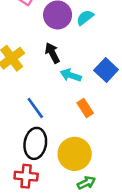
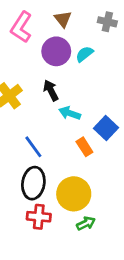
blue square: (106, 70) -> (106, 128), moved
red cross: (26, 176) -> (39, 217), moved

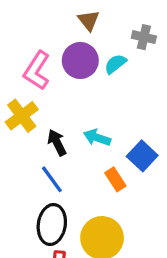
gray cross: (107, 22) -> (144, 37), moved
pink L-shape: (21, 27) -> (37, 71), moved
black arrow: (51, 90) -> (57, 143), moved

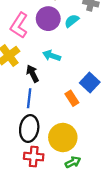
cyan arrow: (97, 137) -> (52, 56), moved
blue line: (52, 179) -> (29, 98), turned 42

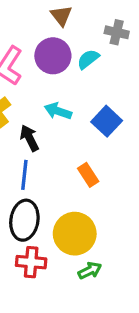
blue square: (90, 83) -> (107, 121), moved

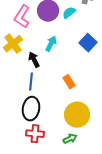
cyan arrow: (58, 111) -> (51, 44), turned 98
blue square: (107, 121) -> (88, 43), moved
yellow circle: (75, 234) -> (77, 115), moved

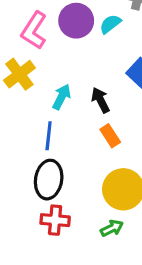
cyan arrow: (51, 44) -> (62, 97), moved
black arrow: (34, 60) -> (100, 100), moved

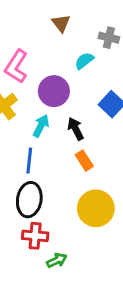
purple circle: (76, 21) -> (54, 91), moved
green arrow: (112, 228) -> (57, 260), moved

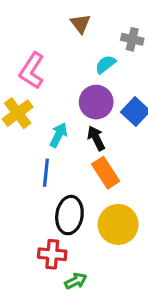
purple circle: (54, 91) -> (96, 102), moved
orange rectangle: (84, 161) -> (106, 173), size x1.4
black ellipse: (29, 200) -> (69, 215), moved

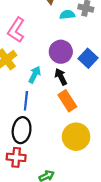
cyan semicircle: (106, 64) -> (67, 15), moved, turned 32
black ellipse: (69, 215) -> (22, 130), moved
red cross: (52, 254) -> (16, 157), moved

